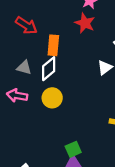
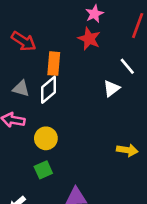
yellow circle: (52, 98) -> (46, 138), moved
green square: (73, 149) -> (43, 170), moved

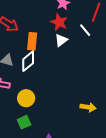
white line: (127, 66) -> (85, 30), moved
white triangle: (111, 89) -> (61, 40), moved

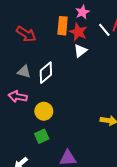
white line: (85, 30) -> (104, 30), moved
orange rectangle: (32, 41) -> (63, 26), moved

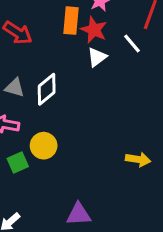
white line: (104, 30) -> (132, 43), moved
green square: (42, 136) -> (18, 162), moved

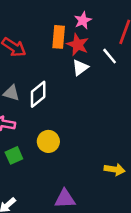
yellow circle: (44, 146) -> (48, 141), moved
yellow arrow: (138, 159) -> (115, 169), moved

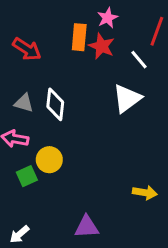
white triangle: (80, 68) -> (127, 98), moved, size x1.5
white diamond: (38, 94) -> (55, 104), turned -44
yellow circle: (48, 141) -> (49, 160), moved

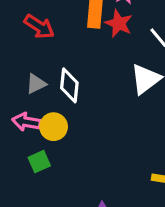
gray triangle: (24, 103) -> (36, 84), turned -42
yellow circle: (49, 160) -> (54, 127), moved

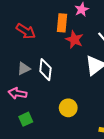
red star: (119, 23) -> (74, 40), moved
yellow circle: (54, 127) -> (68, 108), moved

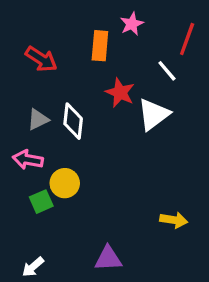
red star: (74, 40) -> (120, 93), moved
yellow circle: (68, 108) -> (65, 183), moved

